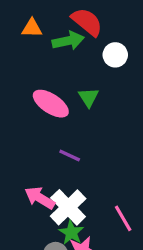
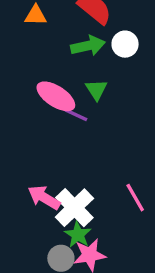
green arrow: (68, 41) -> (88, 46), moved
purple line: (70, 155) -> (76, 115), moved
pink line: (123, 218) -> (135, 198), moved

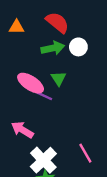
pink arrow: (44, 198) -> (22, 130), moved

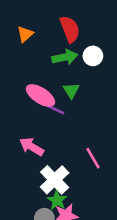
red semicircle: (57, 22) -> (70, 29), turned 30
orange triangle: (17, 27) -> (25, 34), turned -42
pink line: (85, 153) -> (93, 158), moved

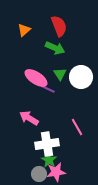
white circle: (93, 56) -> (81, 77), moved, size x1.5
green arrow: (65, 57) -> (55, 48), turned 36
white cross: (55, 180) -> (47, 144), turned 35

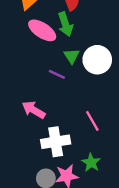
green arrow: (55, 48) -> (65, 24), turned 48
pink ellipse: (36, 78) -> (42, 30), moved
green star: (49, 160) -> (91, 162), moved

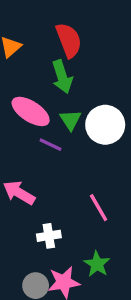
pink ellipse: (42, 30) -> (31, 111), moved
white cross: (56, 142) -> (49, 236), size x0.6

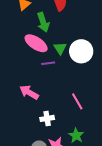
green arrow: (62, 77) -> (43, 22), moved
purple line: (50, 145) -> (48, 63), turned -32

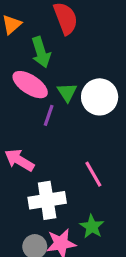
purple line: (48, 63) -> (49, 115), turned -64
white cross: (47, 118) -> (47, 200), size x1.6

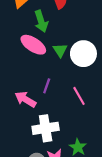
purple line: (49, 115) -> (47, 86), moved
pink line: (93, 174) -> (79, 96), moved

